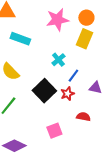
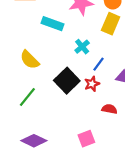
cyan rectangle: (20, 39) -> (53, 24), moved
pink square: (54, 131) -> (86, 139), moved

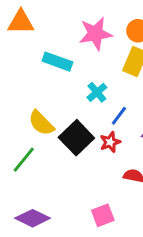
yellow semicircle: (30, 60) -> (41, 123), moved

